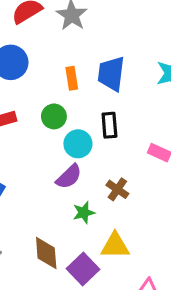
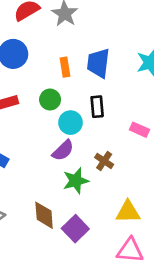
green star: (84, 213) -> (76, 181), size x1.4
yellow triangle: (115, 246) -> (128, 212), moved

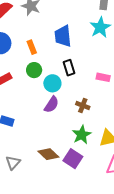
orange rectangle: (65, 67) -> (32, 47), moved
green star: (76, 181) -> (82, 135), moved
brown diamond: (44, 215) -> (48, 154), turned -30

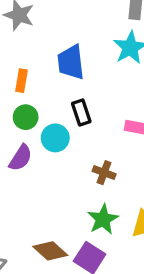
orange rectangle: (32, 47) -> (22, 81), turned 32
purple semicircle: (52, 105) -> (21, 158), moved

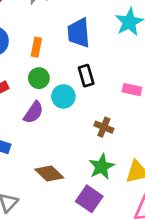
brown diamond: (50, 251) -> (49, 174), moved

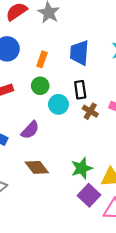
purple semicircle: (33, 112) -> (30, 130), moved
brown cross: (104, 127) -> (90, 111), moved
purple square: (89, 199) -> (89, 195), moved

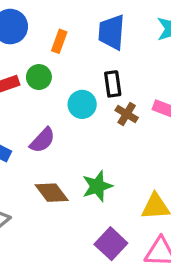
green circle: (40, 86) -> (39, 77), moved
green star: (82, 168) -> (97, 186), moved
purple square: (89, 195) -> (111, 244), moved

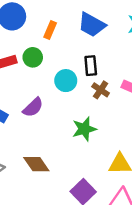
blue trapezoid: (112, 32) -> (92, 25), turned -68
green star: (97, 186) -> (84, 129), moved
brown diamond: (52, 193) -> (36, 164), moved

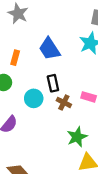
blue trapezoid: (92, 25) -> (49, 49), turned 35
green star: (84, 129) -> (77, 137), moved

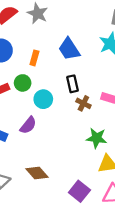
cyan circle: (34, 98) -> (43, 99), moved
green star: (77, 137) -> (97, 138), turned 30

